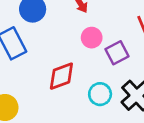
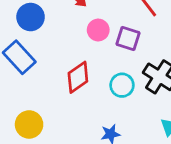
purple square: (117, 53) -> (128, 39), turned -30

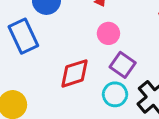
purple square: (128, 39) -> (123, 65), moved

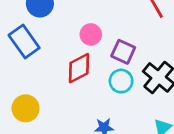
pink circle: (108, 33) -> (91, 34), moved

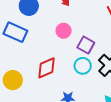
blue rectangle: (24, 42) -> (15, 32), turned -35
red diamond: (79, 68) -> (46, 68), moved

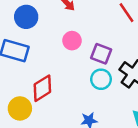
red diamond: (46, 68) -> (42, 88), moved

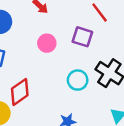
purple square: (101, 54) -> (82, 37), moved

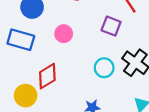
pink circle: (47, 43) -> (64, 34), moved

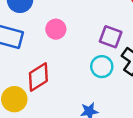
purple square: (111, 26) -> (111, 37), moved

